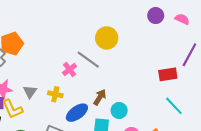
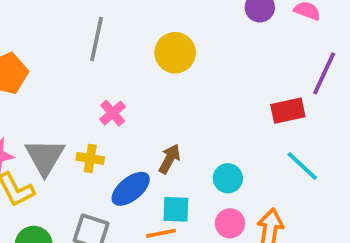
gray line: (88, 60) -> (97, 39), moved, turned 70
gray triangle: (30, 92) -> (45, 157), size x1.6
cyan circle: (119, 110) -> (228, 178), moved

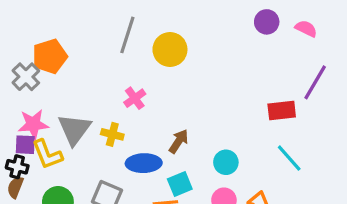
yellow circle: (175, 53) -> (170, 50), moved
blue ellipse: (131, 189) -> (144, 163), turned 32
cyan square: (176, 209) -> (180, 184), turned -30

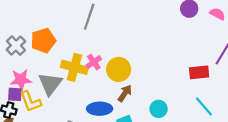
yellow circle: (170, 50) -> (119, 69), moved
orange pentagon: (50, 56) -> (43, 40), moved
yellow cross: (112, 134) -> (74, 67), moved, size x1.6

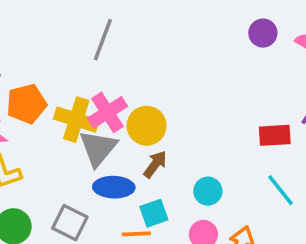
orange pentagon: (43, 40) -> (26, 104), moved
pink cross: (94, 62) -> (107, 112), size x1.5
gray triangle: (50, 84) -> (98, 148), moved

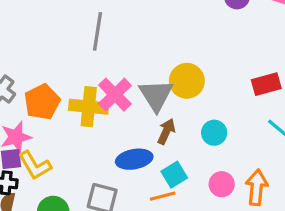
yellow circle: (147, 126) -> (187, 81), moved
gray triangle: (98, 148) -> (156, 95), moved
cyan circle: (208, 191) -> (214, 133), moved

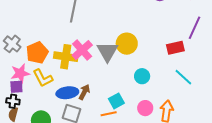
brown arrow: (166, 131) -> (84, 92), moved
blue ellipse: (134, 159) -> (67, 93), moved
yellow L-shape: (35, 165) -> (43, 78), moved

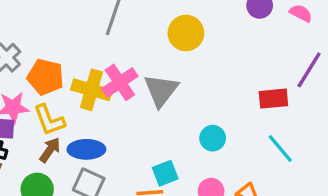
yellow circle: (127, 44) -> (186, 33), moved
orange pentagon: (37, 53) -> (45, 77), turned 30
brown arrow: (84, 92) -> (50, 150), moved

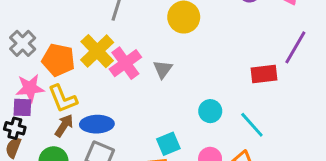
yellow cross: (91, 90) -> (97, 51), moved, turned 32
gray triangle: (161, 90) -> (163, 69), size x0.6
cyan line: (280, 148) -> (252, 125), moved

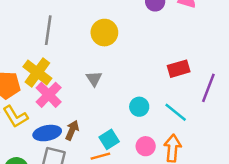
purple line: (295, 47) -> (208, 88), moved
pink cross: (125, 63) -> (49, 95), moved
brown arrow: (64, 126) -> (72, 130), moved

